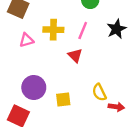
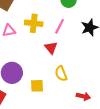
yellow semicircle: (99, 92) -> (61, 74), moved

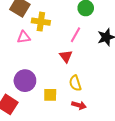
yellow cross: (34, 23) -> (41, 22), moved
red arrow: (83, 96) -> (79, 105), moved

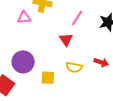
yellow semicircle: (75, 83) -> (74, 67), turned -63
red arrow: (79, 105) -> (101, 62), moved

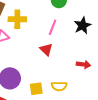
yellow semicircle: (74, 67) -> (59, 86), moved

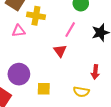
red arrow: (84, 64) -> (95, 72), turned 80
yellow semicircle: (59, 86) -> (81, 92), moved

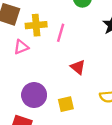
pink line: (70, 30) -> (61, 33), moved
red triangle: (60, 51) -> (78, 67), moved

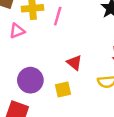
red triangle: (78, 67) -> (74, 63), moved

